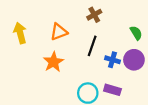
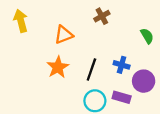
yellow arrow: (20, 33) -> (21, 21), moved
black line: (92, 46) -> (91, 69), moved
purple circle: (134, 60) -> (144, 81), moved

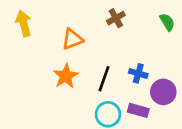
green semicircle: (147, 36) -> (167, 22), moved

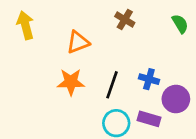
brown cross: (116, 18) -> (125, 19), turned -30
orange star: (66, 76) -> (71, 82), turned 30

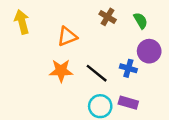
green semicircle: (180, 24) -> (141, 21), moved
black line: (112, 85) -> (97, 73), turned -70
purple circle: (176, 99) -> (149, 51), moved

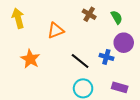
orange star: (61, 71) -> (30, 59), moved, turned 30
purple rectangle: (128, 103) -> (120, 87), moved

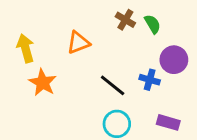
green semicircle: (117, 17) -> (152, 24), moved
yellow arrow: (18, 18) -> (26, 48), moved

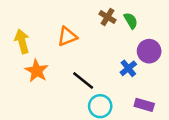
blue cross: (150, 80) -> (128, 68), turned 35
black line: (113, 85) -> (83, 81), moved

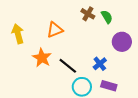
blue cross: (128, 68) -> (100, 64), moved
orange star: (37, 71) -> (42, 58), moved
purple rectangle: (144, 105) -> (109, 86), moved

